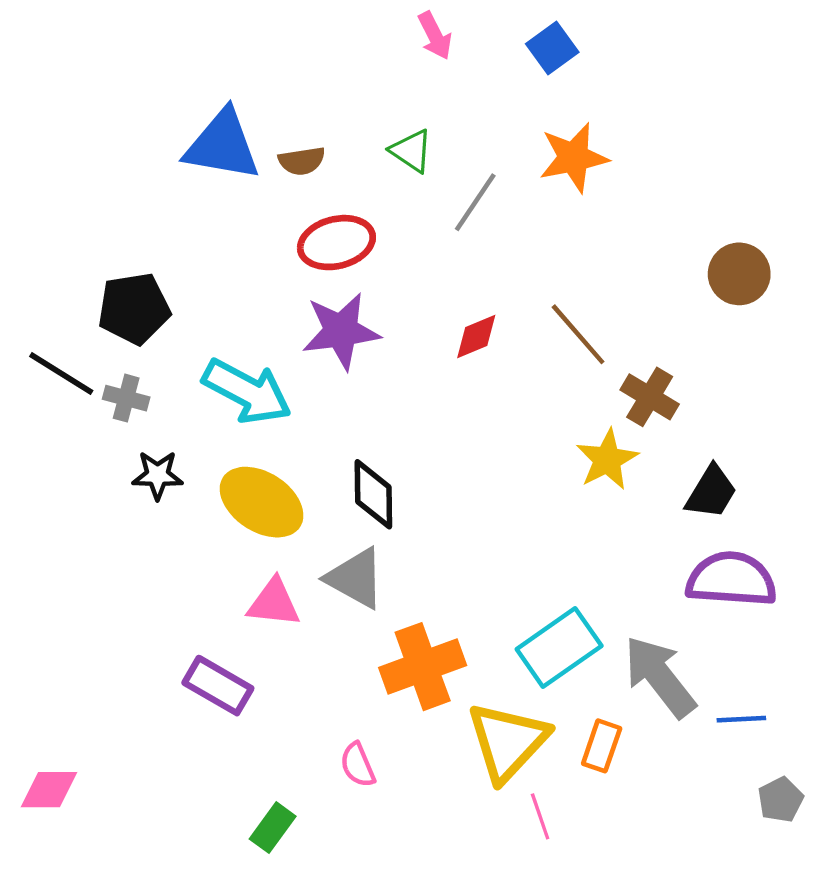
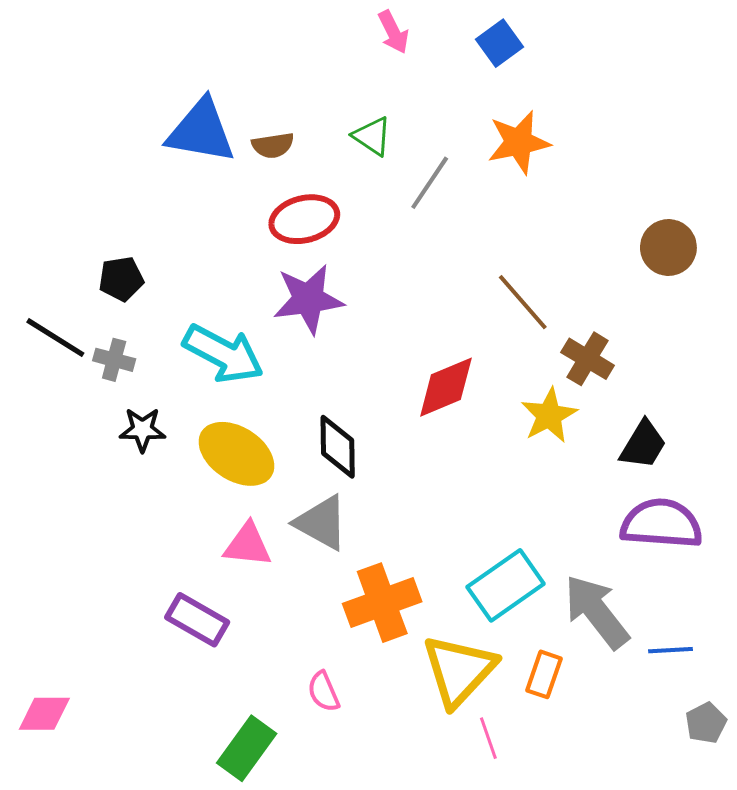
black pentagon: (134, 309) -> (121, 279), size x0.7
red diamond: (476, 337) -> (446, 387), moved, size x1.5
green rectangle: (273, 828) -> (247, 748), size x1.4

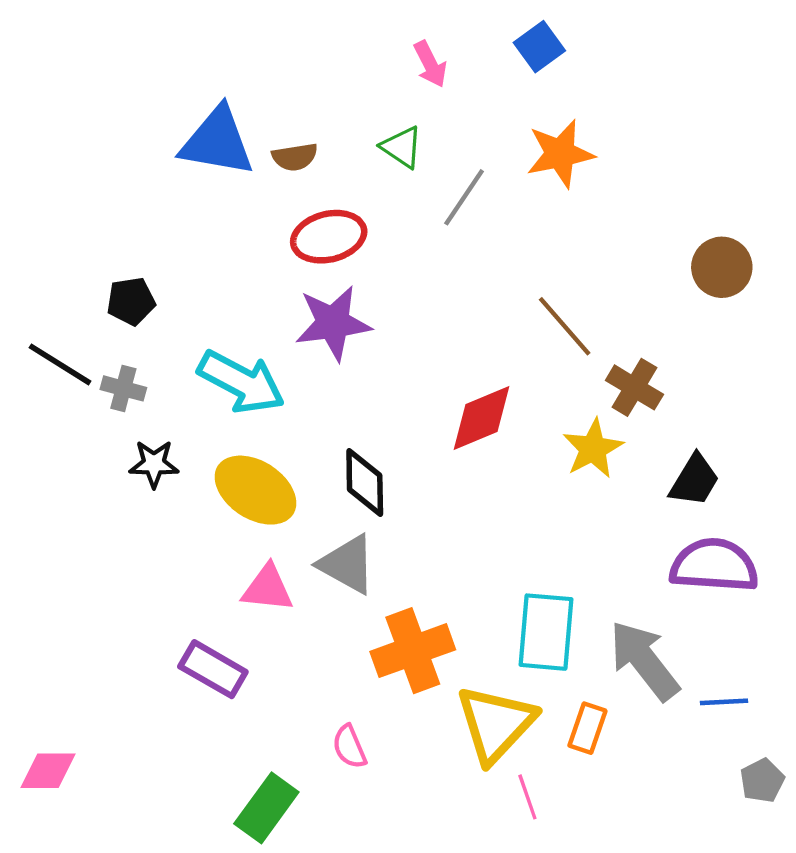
pink arrow: (393, 32) -> (430, 64), moved
cyan rectangle: (506, 585) -> (546, 632), turned -50

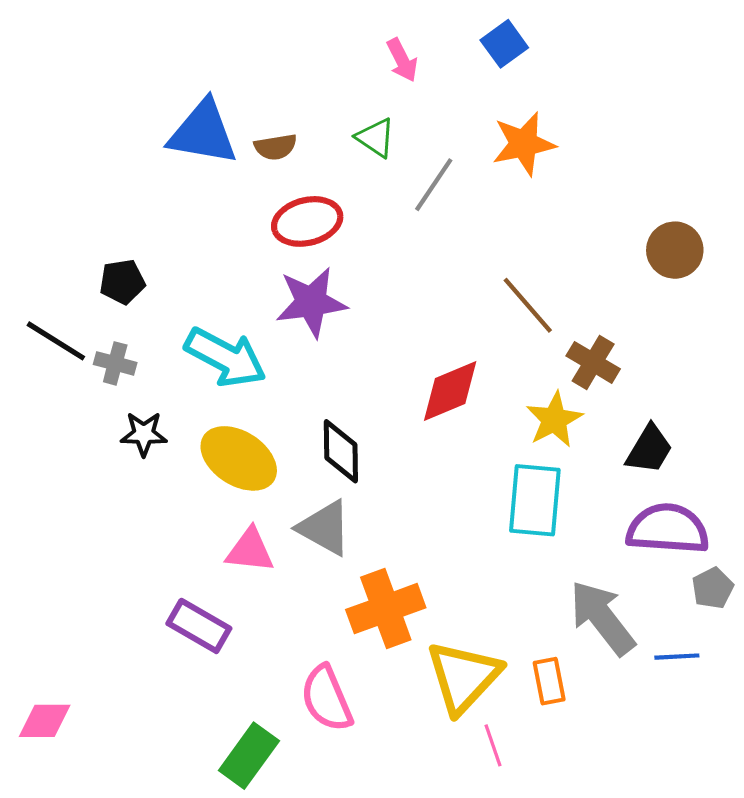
cyan rectangle: (546, 632) -> (535, 500), moved
orange rectangle: (587, 728) -> (549, 681), turned -30
pink semicircle: (349, 747) -> (327, 698), size x1.6
gray pentagon: (762, 781) -> (713, 588), moved

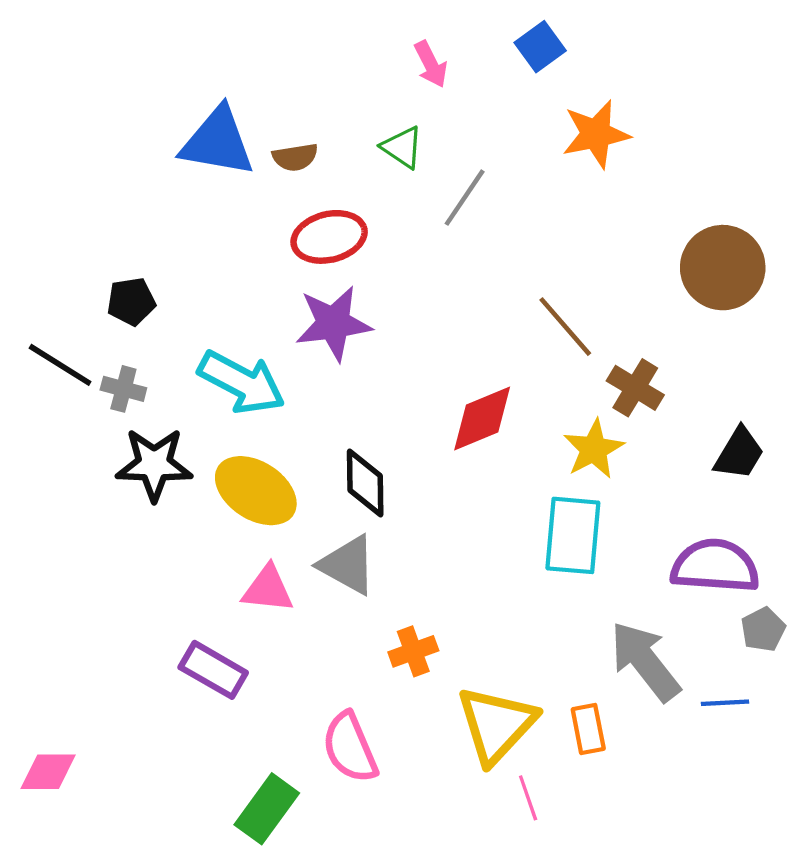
orange star: (524, 144) -> (596, 134), moved
brown circle: (675, 250) -> (723, 268), size x1.4
black star: (144, 434) -> (154, 464), size x1.5
black trapezoid: (649, 449) -> (739, 453), moved
orange cross: (386, 609) -> (413, 651), size x0.6

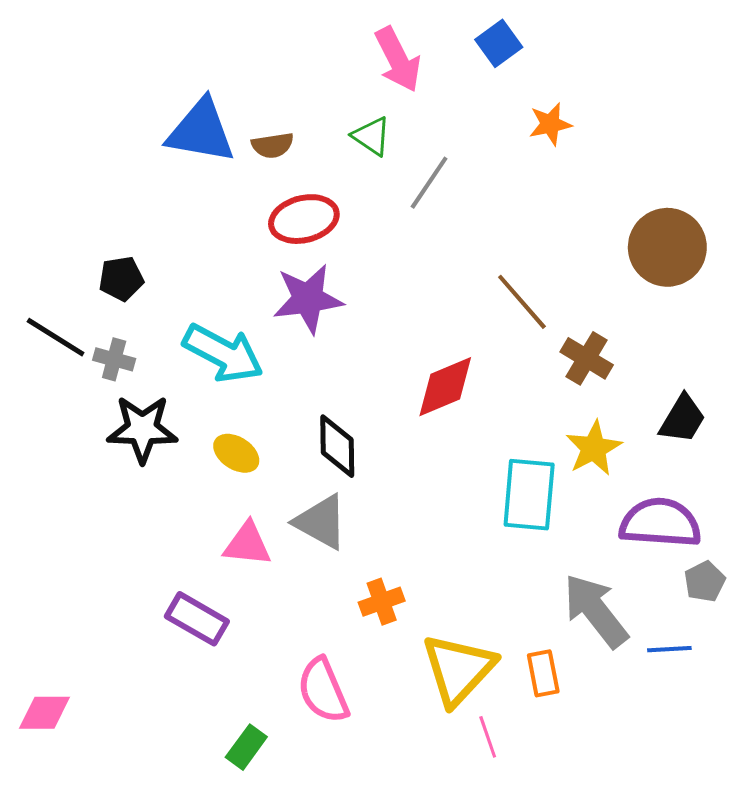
pink arrow: (431, 64) -> (398, 60), size x1.5
orange star: (596, 134) -> (550, 124), size x0.7
yellow star: (594, 449) -> (594, 448), moved
yellow ellipse: (256, 491) -> (236, 453), size x0.6
green rectangle: (267, 809) -> (246, 747), size x0.7

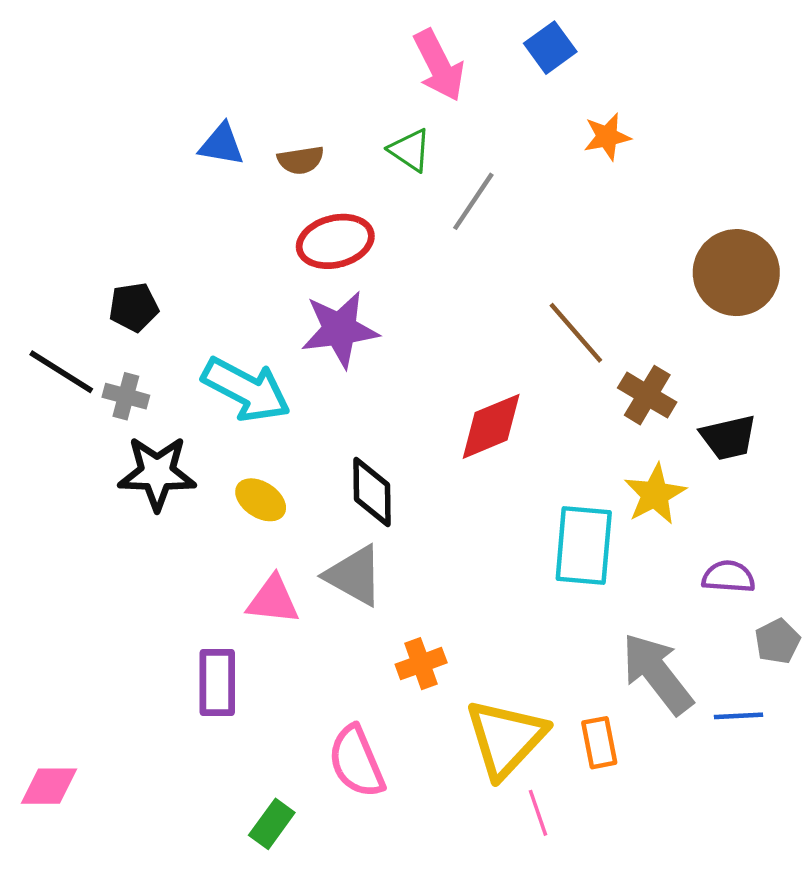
blue triangle: (201, 131) -> (222, 144), size x0.6
black trapezoid: (682, 419) -> (728, 437), moved, turned 46
purple semicircle: (660, 523) -> (728, 577), size x0.6
purple rectangle: (197, 619) -> (217, 682), turned 60

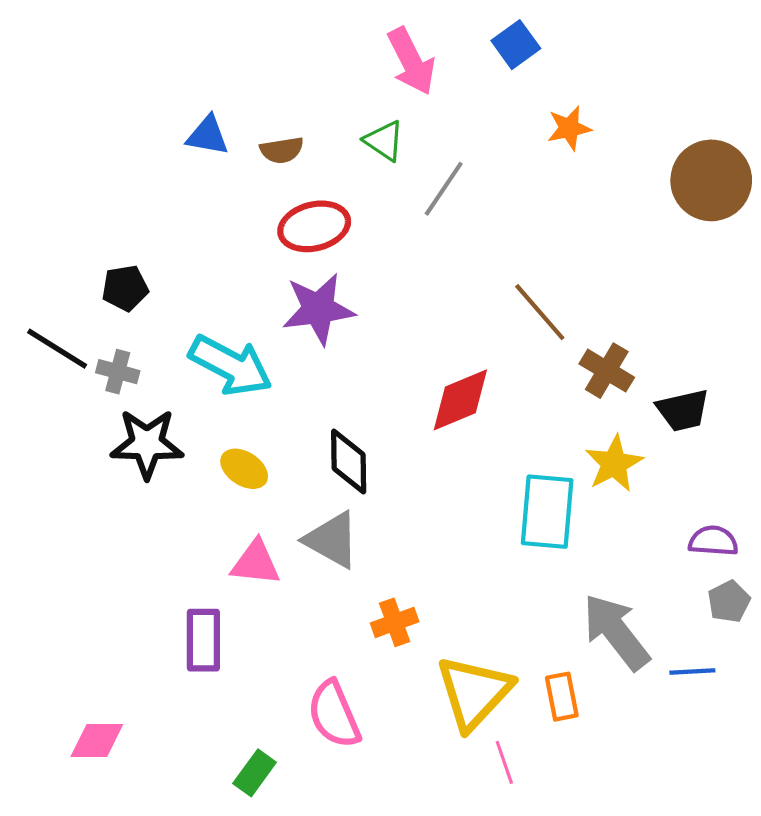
brown circle: (736, 273) -> (711, 180), moved
purple semicircle: (728, 577) -> (713, 541), moved
pink diamond: (49, 786) -> (97, 740), moved

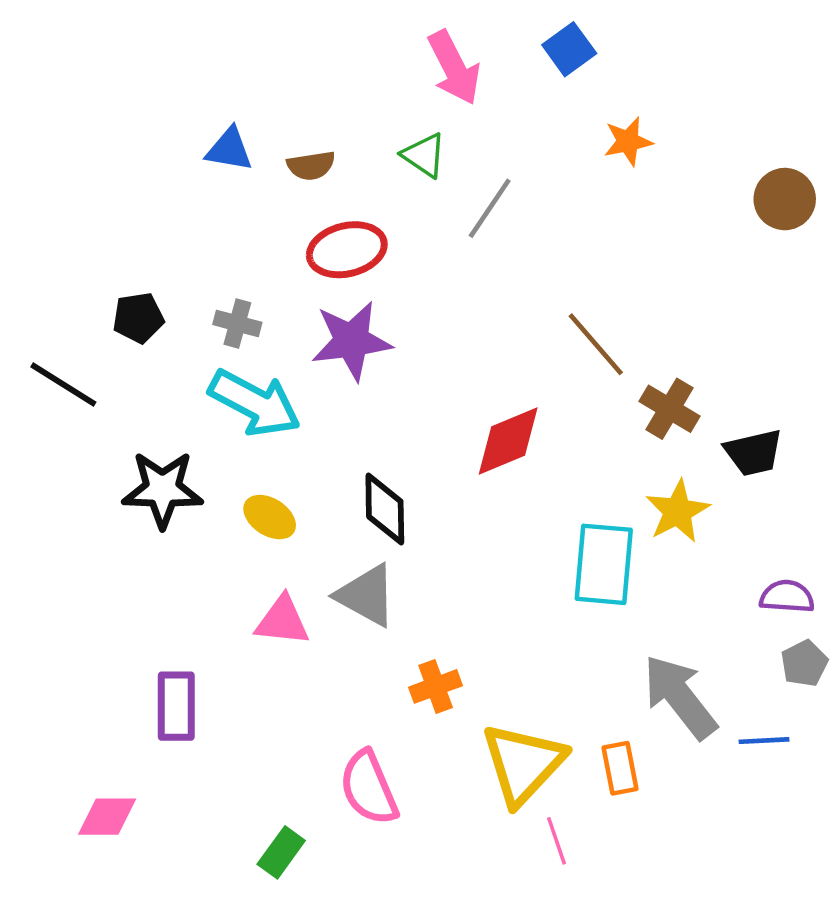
brown circle: (711, 180) -> (785, 199), size x0.7
gray cross: (118, 372) -> (237, 323), moved
purple rectangle: (203, 640) -> (176, 706), moved

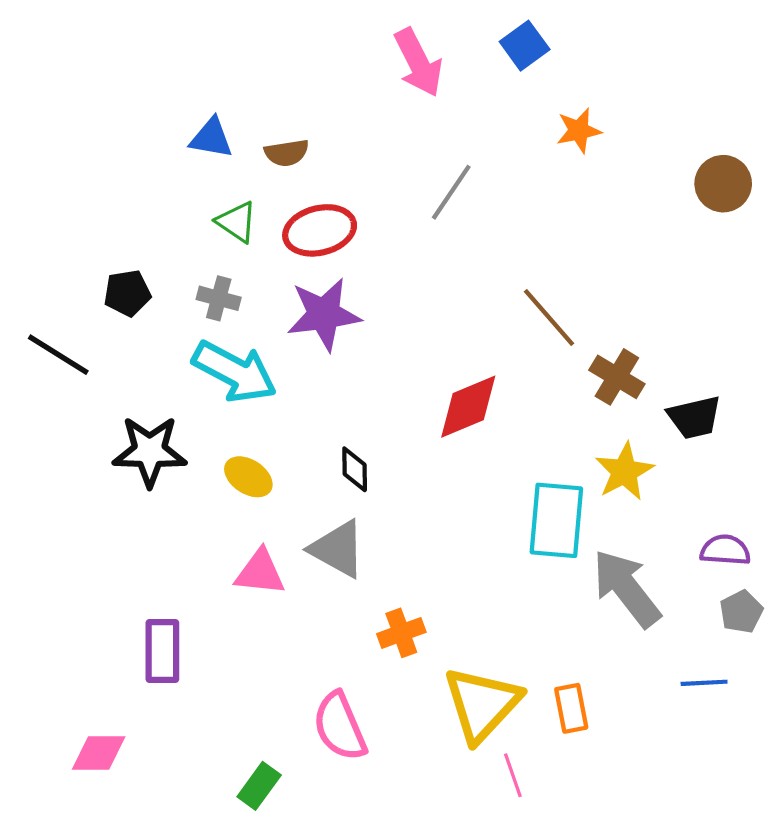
green triangle: (424, 155) -> (237, 222), moved
black diamond: (385, 509) -> (355, 469), size x0.7
gray arrow: (680, 697) -> (627, 588), moved

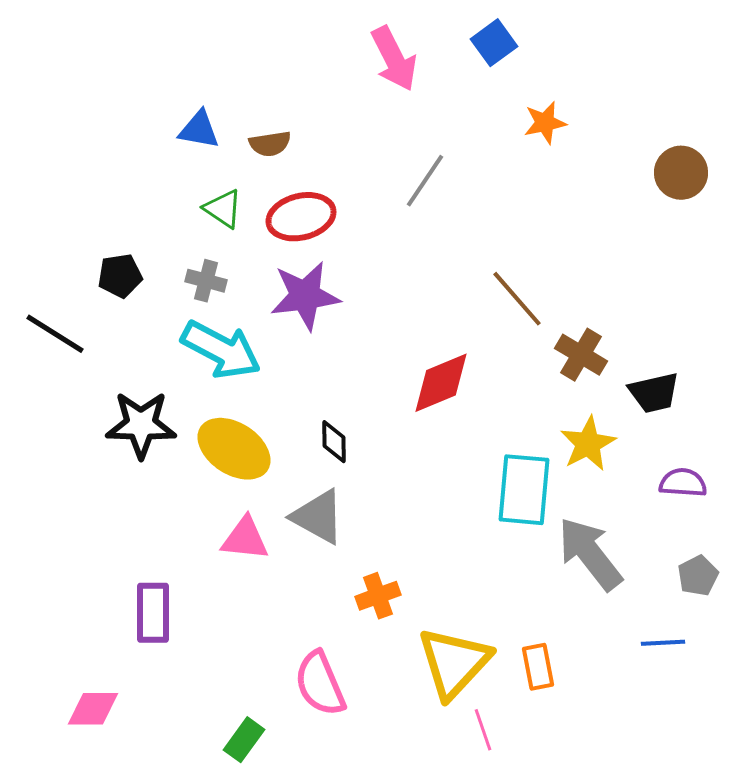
yellow ellipse: (248, 477) -> (234, 449), size x1.6
purple semicircle: (725, 550) -> (683, 483), moved

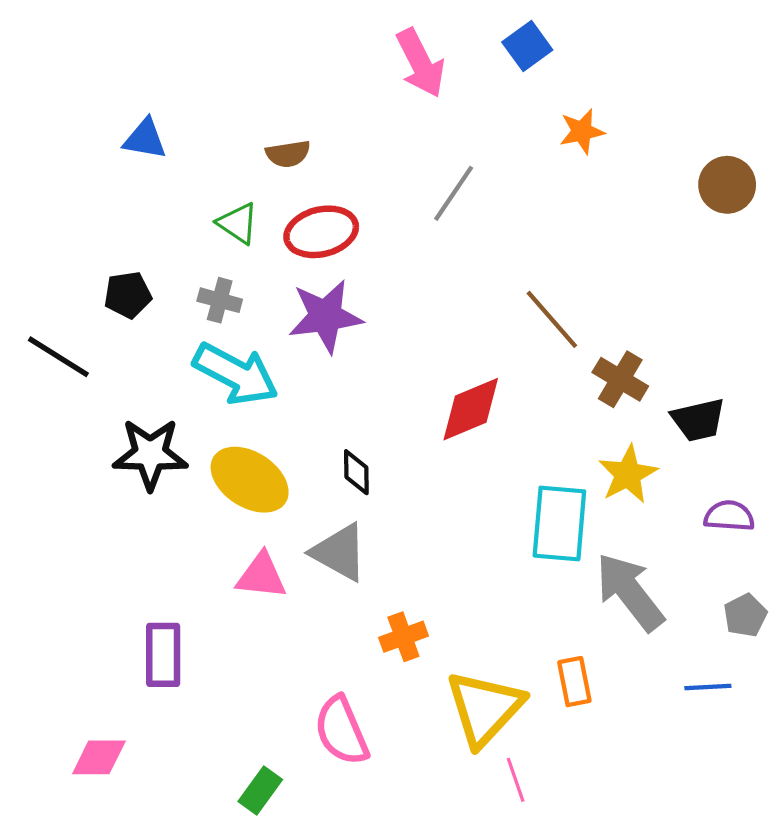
blue triangle: (199, 130) -> (145, 139), moved
orange rectangle: (538, 667) -> (574, 682), moved

